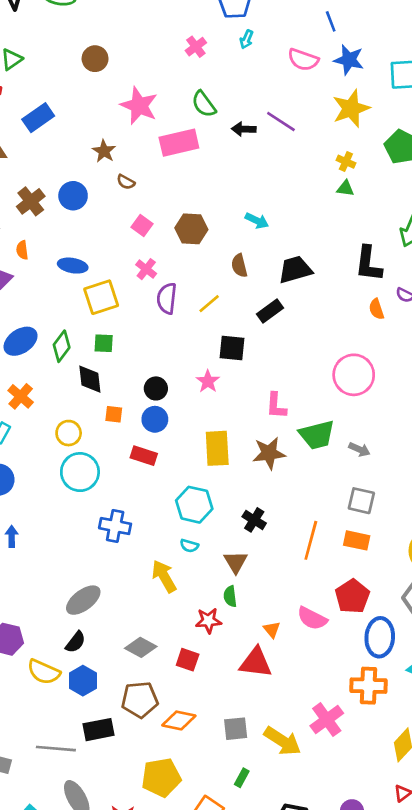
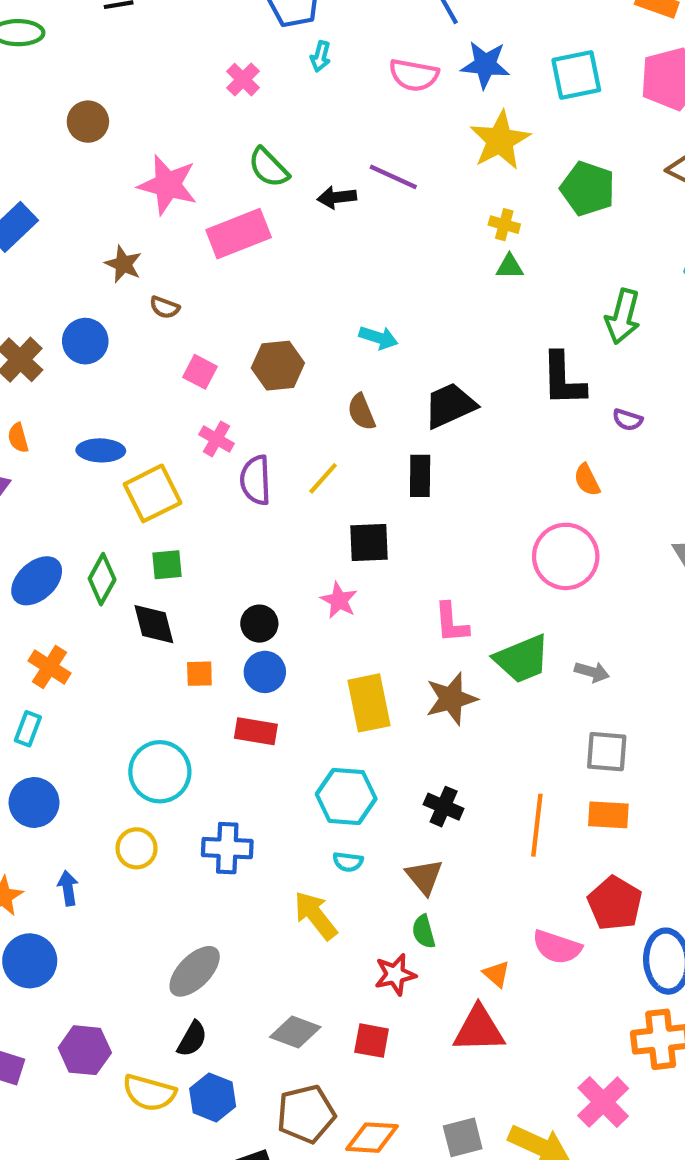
orange semicircle: (376, 309) -> (587, 480), moved
black rectangle: (270, 311) -> (420, 476), turned -45
yellow circle: (69, 433) -> (137, 848), moved

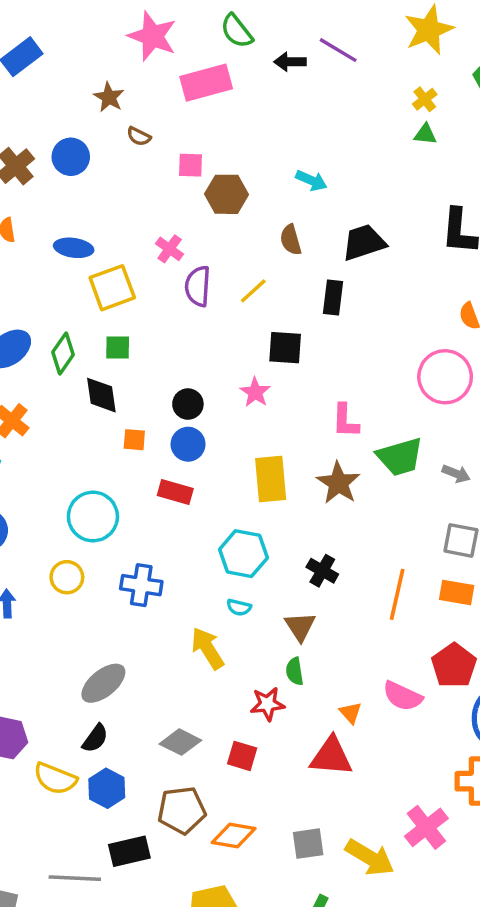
yellow cross: (504, 225) -> (425, 99), turned 30
pink square: (200, 372) -> (191, 165), moved, turned -32
brown star: (451, 699) -> (338, 483), turned -30

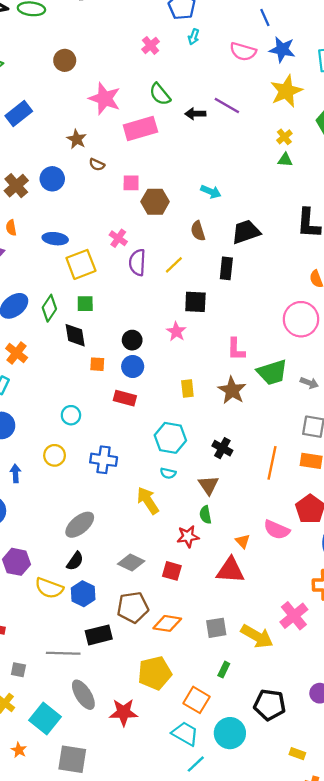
yellow rectangle: (271, 479) -> (187, 388), size x0.6
cyan circle: (93, 517) -> (71, 415), size x0.6

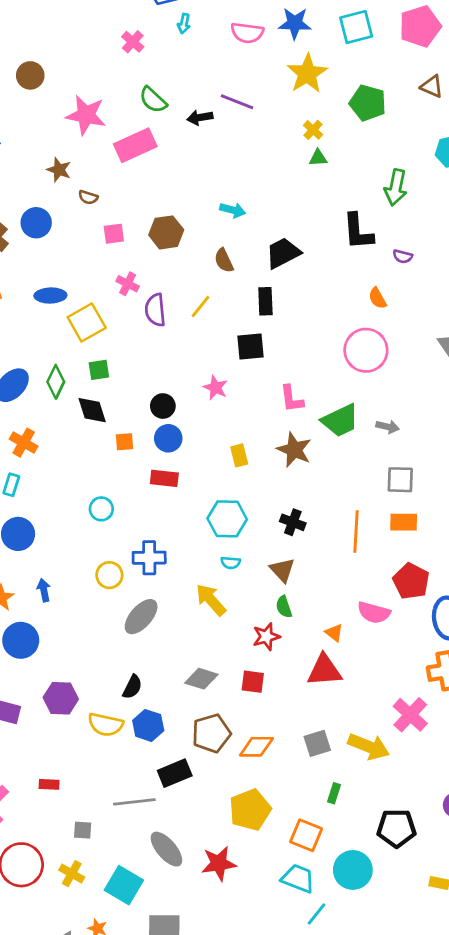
pink square: (131, 183) -> (114, 234), moved
black square: (195, 302) -> (251, 347), moved
yellow circle: (55, 455) -> (109, 575), moved
gray ellipse: (80, 525) -> (141, 617), moved

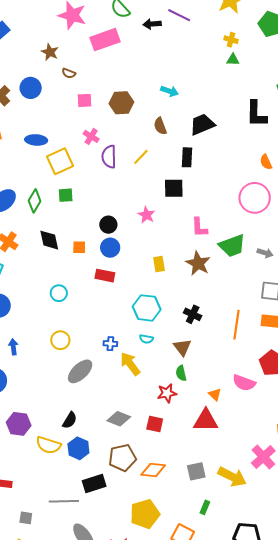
yellow cross: (313, 130) -> (231, 40), turned -32
black diamond: (92, 410) -> (49, 240), moved
blue cross: (149, 558) -> (110, 344), moved, size x0.6

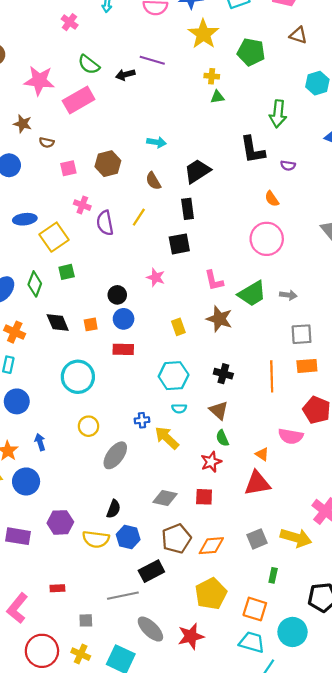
cyan circle: (59, 293) -> (78, 377), size x1.8

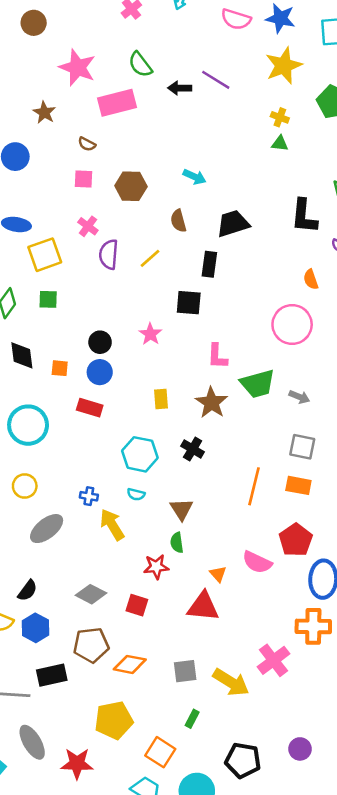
brown semicircle: (47, 143) -> (87, 144), moved
black cross: (223, 374) -> (193, 449), moved

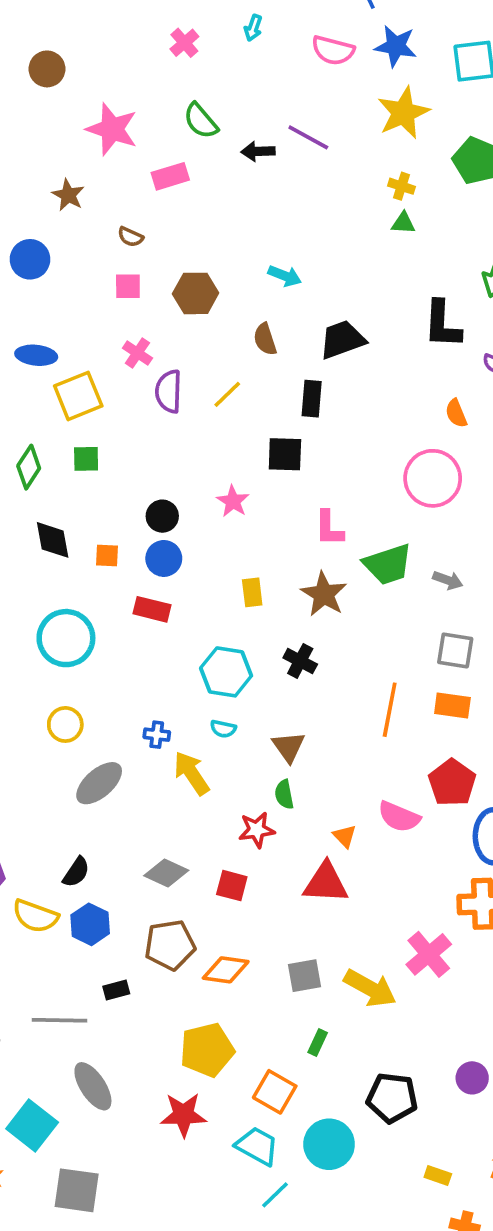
pink rectangle: (117, 103) -> (170, 176), size x0.7
black rectangle: (52, 675) -> (116, 990), size x0.6
red star: (77, 764) -> (183, 1115), moved

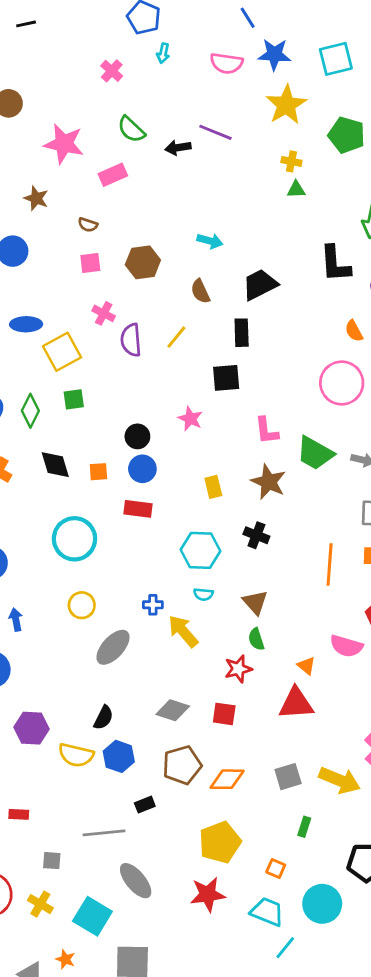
green trapezoid: (388, 564) -> (315, 453), turned 54
orange square: (275, 1092) -> (276, 868), size x0.6

